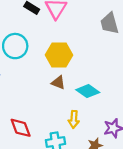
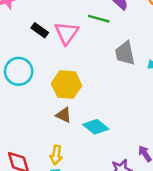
yellow arrow: (74, 119) -> (56, 155), moved

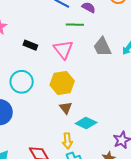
pink triangle: (67, 33) -> (63, 49), moved
brown triangle: (64, 115) -> (66, 108), turned 40
cyan diamond: (96, 127) -> (86, 123), moved

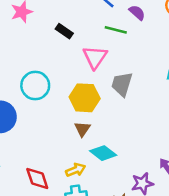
black rectangle: (30, 45) -> (64, 31), moved
gray trapezoid: (102, 47) -> (122, 84), moved, turned 30
yellow arrow: (67, 141) -> (76, 170), turned -119

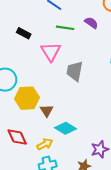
purple semicircle: (137, 13) -> (91, 23), moved
yellow hexagon: (85, 98) -> (27, 98), moved
red diamond: (37, 178) -> (17, 137), moved

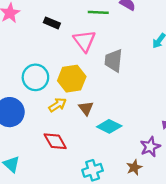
yellow hexagon: (27, 98) -> (72, 79), moved
yellow arrow: (45, 144) -> (58, 105), moved

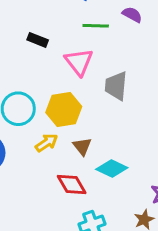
red diamond: (55, 141) -> (72, 185), moved

